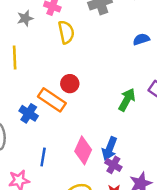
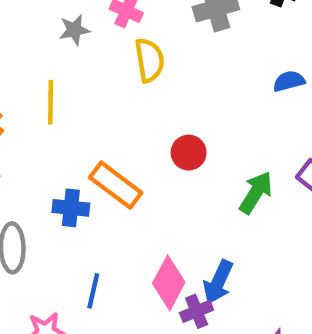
red circle: (70, 84) -> (189, 153), moved
blue cross: (29, 113) -> (71, 208), turned -30
purple cross: (113, 165) -> (197, 311), moved, turned 35

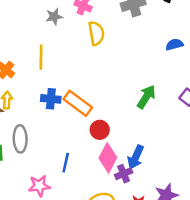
red circle: (189, 153) -> (100, 130), moved
green arrow: (256, 193) -> (146, 97), moved
blue cross: (71, 208) -> (51, 99), moved

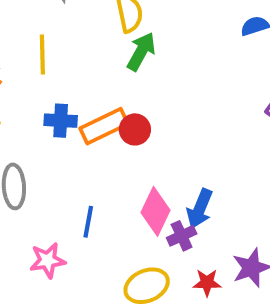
green arrow: (146, 97) -> (141, 52), moved
orange rectangle: (78, 103) -> (104, 126), turned -60
red circle: (100, 130) -> (135, 129), moved

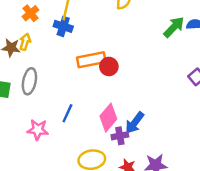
green arrow: (141, 52) -> (174, 27), moved
blue cross: (61, 121) -> (63, 26), moved

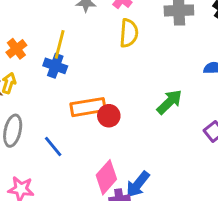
green arrow: (174, 27) -> (170, 102), moved
blue line: (67, 113) -> (53, 146), moved, turned -66

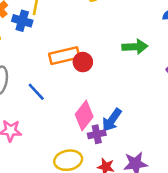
blue cross: (55, 66) -> (22, 21), moved
green arrow: (170, 102) -> (135, 47), turned 45

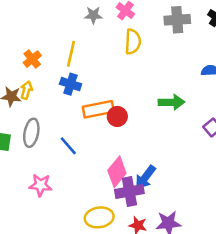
blue cross: (22, 21) -> (71, 84), moved
purple cross: (97, 134) -> (129, 192), size x1.5

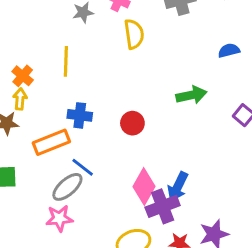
blue cross: (71, 84) -> (80, 115), moved
yellow arrow: (26, 90) -> (20, 99), moved
orange rectangle: (98, 109) -> (51, 142), moved
gray ellipse: (31, 133) -> (67, 187), moved, turned 48

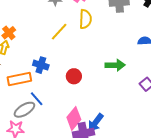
yellow line: (66, 61) -> (59, 32), moved, turned 30

